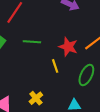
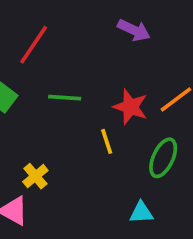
yellow cross: (36, 98) -> (35, 176), moved

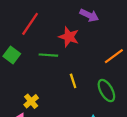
red star: (130, 107) -> (69, 37), moved
green ellipse: (163, 158) -> (106, 91), turned -55

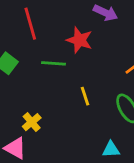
red line: (30, 24) -> (30, 24), turned -50

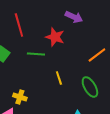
yellow cross: (32, 122) -> (20, 97), turned -32

